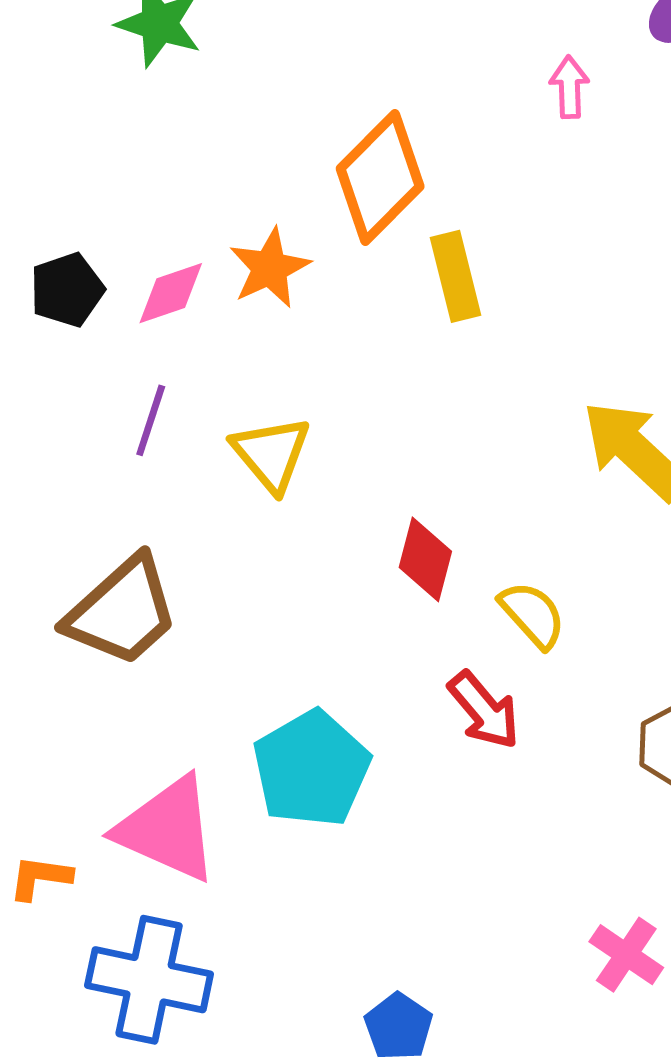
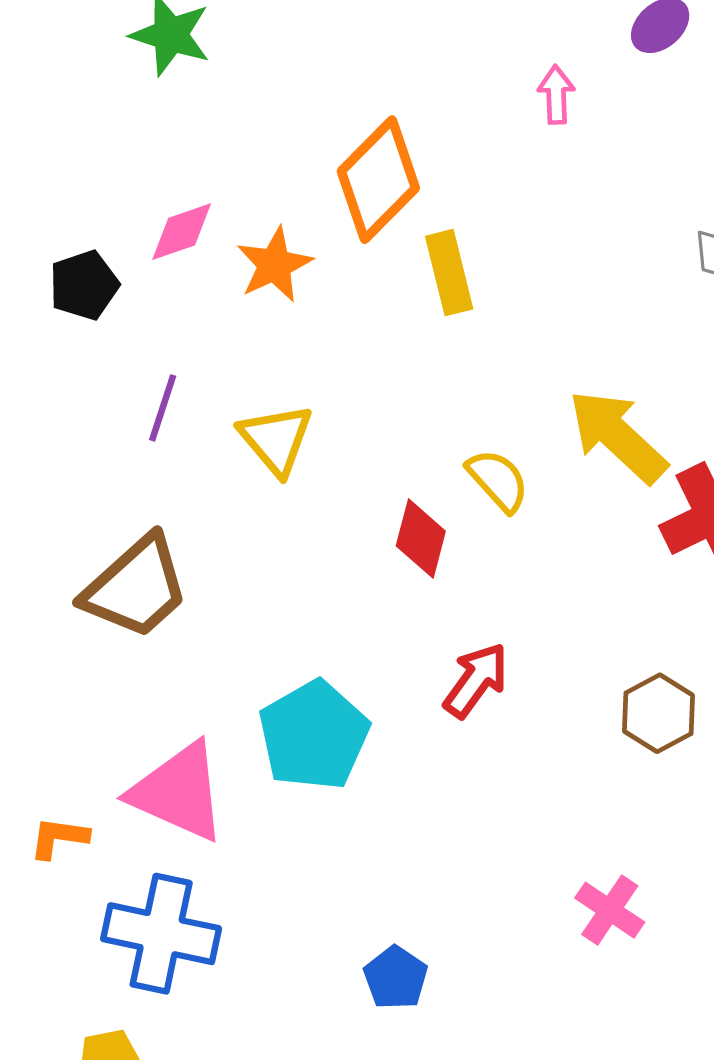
pink diamond: (171, 293) -> (182, 232), moved
yellow semicircle: (533, 615) -> (498, 480), moved
red arrow: (484, 710) -> (476, 680), turned -104

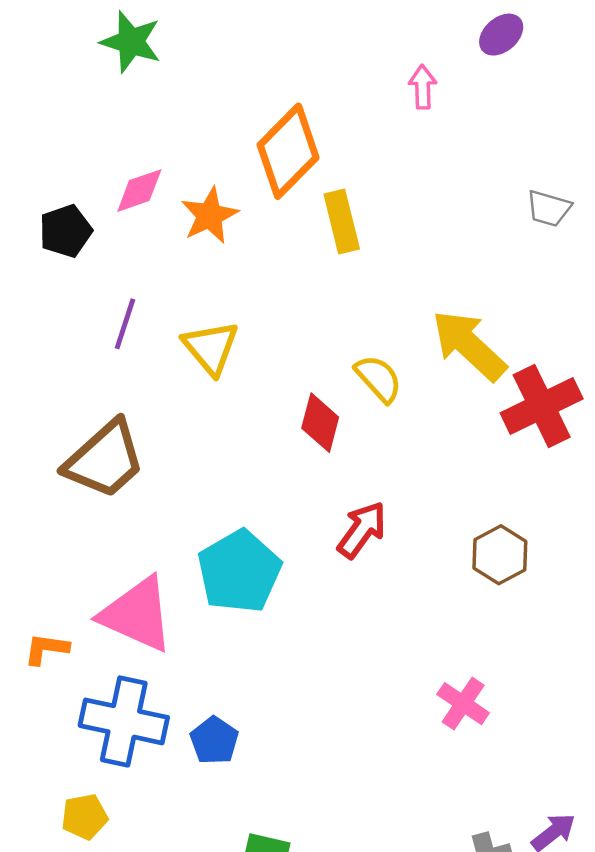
blue pentagon: (396, 978) -> (214, 740), moved

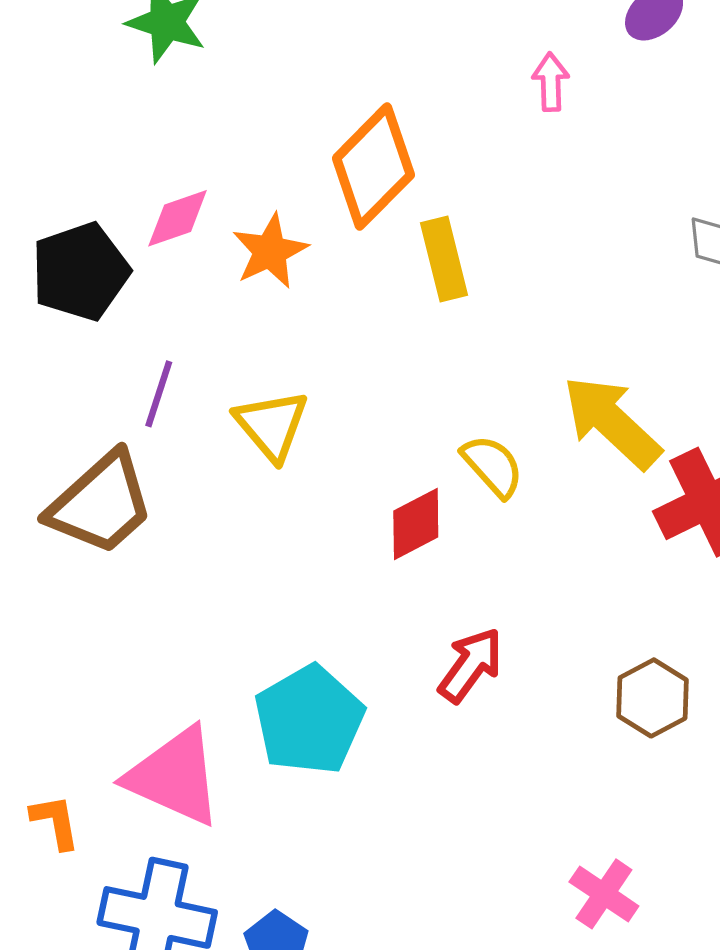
black pentagon: (65, 231) -> (80, 272), size x1.4
red diamond: (320, 423) -> (416, 524), turned 48
brown trapezoid: (105, 460) -> (101, 504), moved
orange L-shape: (46, 649) -> (55, 822), turned 72

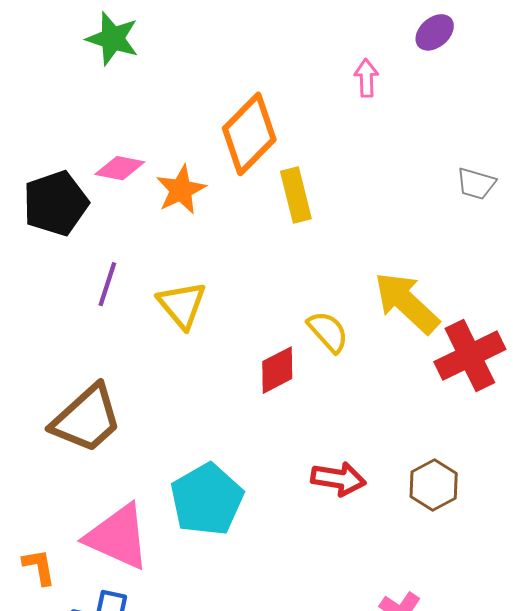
pink diamond: (178, 218) -> (120, 168), turned 30
brown trapezoid: (101, 504) -> (87, 419), moved
red arrow: (471, 665) -> (338, 479), moved, turned 63

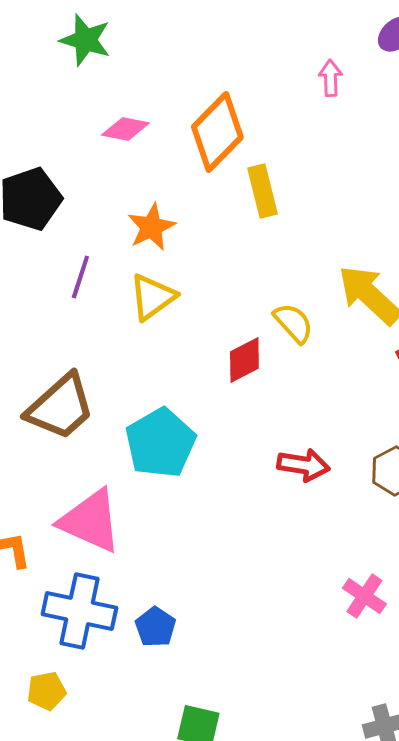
pink diamond: (120, 168) -> (125, 129), moved
orange star: (181, 190) -> (151, 227), moved
yellow triangle: (182, 305) -> (152, 297), turned 34
cyan pentagon: (207, 499) -> (160, 443), moved

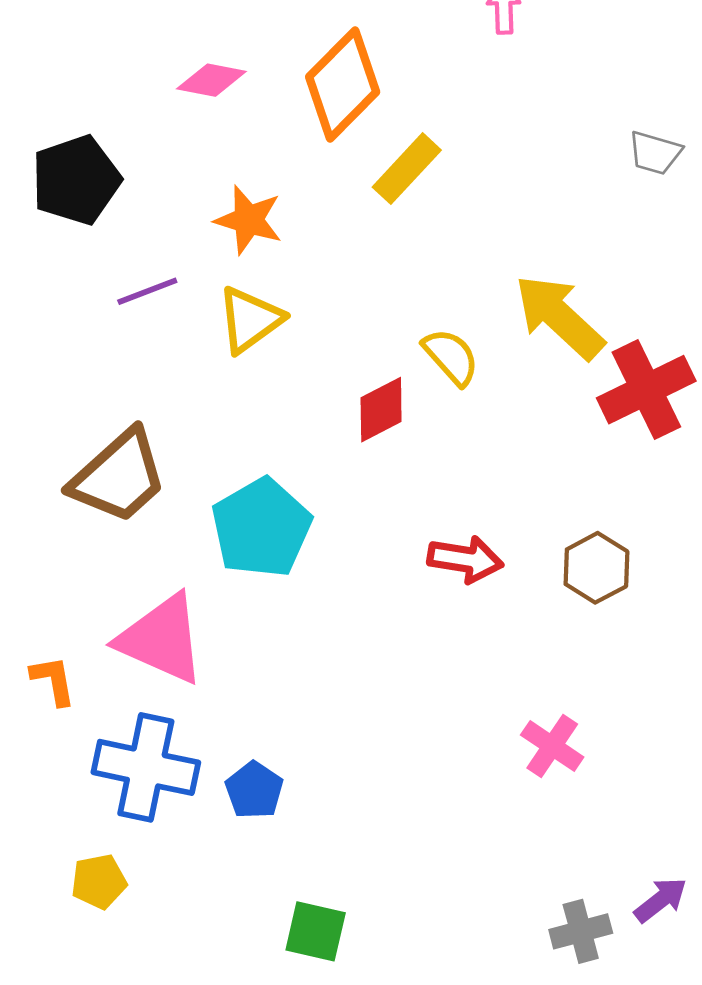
yellow rectangle: (262, 191) -> (407, 169), turned 57
orange star: (151, 227) -> (249, 220), turned -30
purple line: (80, 277) -> (147, 291), turned 51

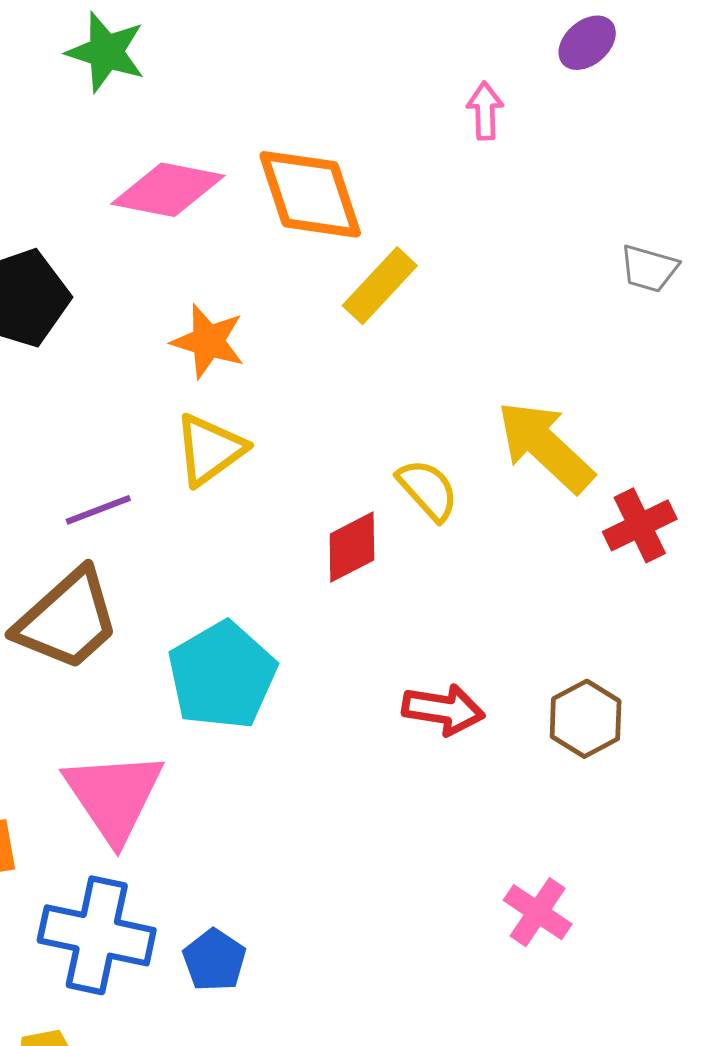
pink diamond: (211, 80) -> (168, 190), size x1.5
orange diamond: (343, 84) -> (310, 194), turned -63
purple line: (147, 291) -> (98, 510), moved
red cross: (646, 390) -> (640, 525), size x0.7
pink triangle: (162, 639) -> (114, 796), turned 32

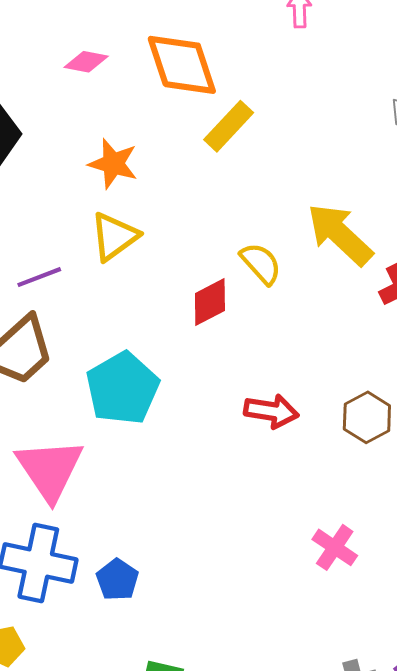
pink diamond: (168, 190) -> (86, 62), size x0.6

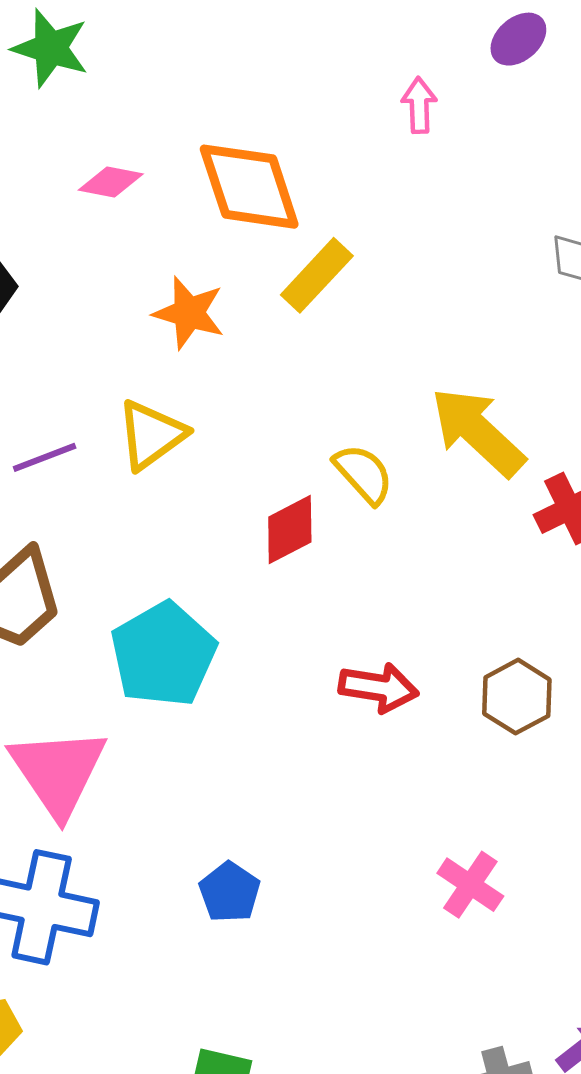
orange star: (113, 164) -> (189, 313), moved
purple line: (39, 277) -> (45, 457), moved
blue pentagon: (117, 580) -> (230, 892), moved

